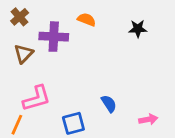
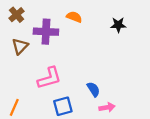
pink L-shape: (37, 98) -> (49, 78), moved
pink arrow: (148, 119) -> (107, 107), moved

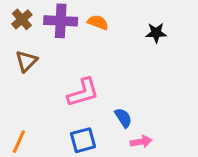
purple cross: (46, 32) -> (61, 21), moved
pink L-shape: (49, 78) -> (83, 92), moved

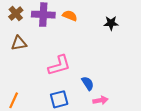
brown triangle: (26, 61) -> (19, 43), turned 35

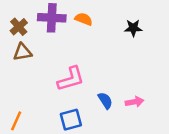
brown cross: (16, 14) -> (19, 27), moved
pink arrow: (100, 100) -> (135, 102), moved

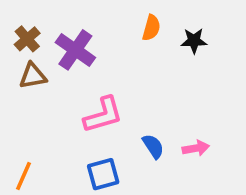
purple cross: (52, 18) -> (75, 50), moved, turned 32
orange semicircle: (84, 19) -> (151, 28), moved, turned 84

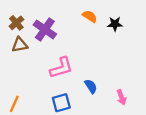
orange semicircle: (151, 28) -> (90, 16), turned -72
pink arrow: (196, 148) -> (121, 97), moved, turned 80

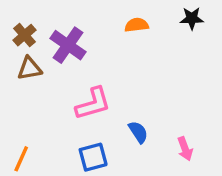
orange semicircle: (90, 16) -> (137, 25), turned -40
black star: (115, 24) -> (192, 18), moved

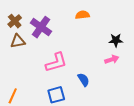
black star: (192, 18) -> (116, 40), moved
pink arrow: (185, 149) -> (112, 59), moved, turned -88

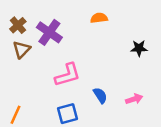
brown triangle: (18, 41) -> (22, 49), turned -35
pink arrow: (112, 59) -> (134, 99), moved

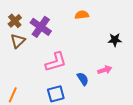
pink arrow: (134, 99) -> (105, 70), moved

